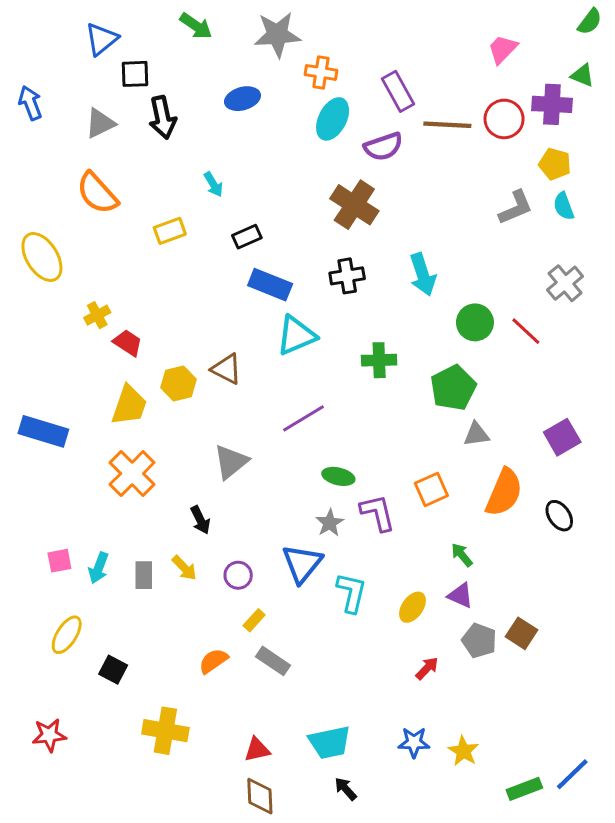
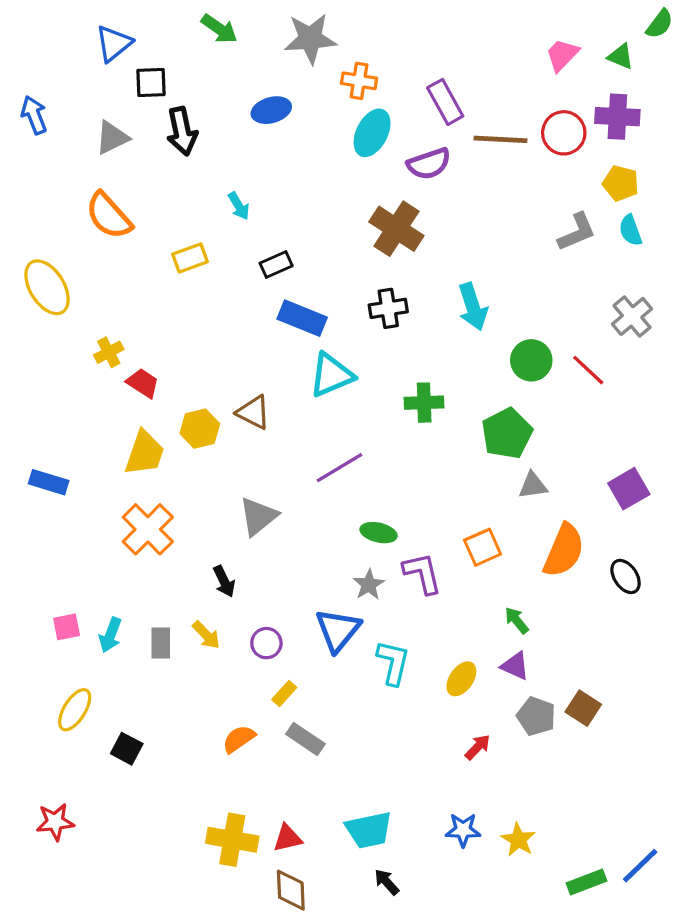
green triangle: (582, 75) -> (621, 56), moved
blue rectangle: (43, 431) -> (49, 482), size x0.7
yellow cross: (165, 731) -> (232, 840), moved

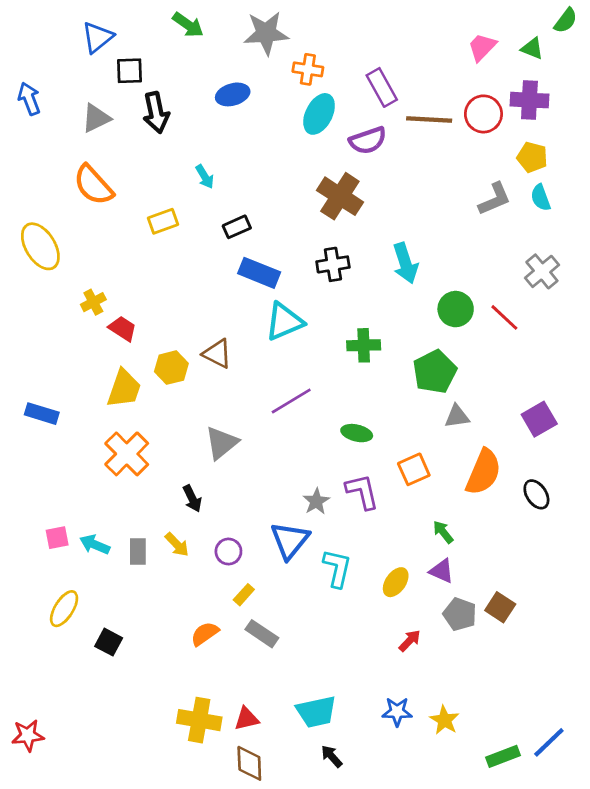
green ellipse: (379, 533) -> (357, 433), moved
cyan arrow: (110, 635) -> (95, 545), turned 92
red star: (55, 822) -> (28, 735), moved

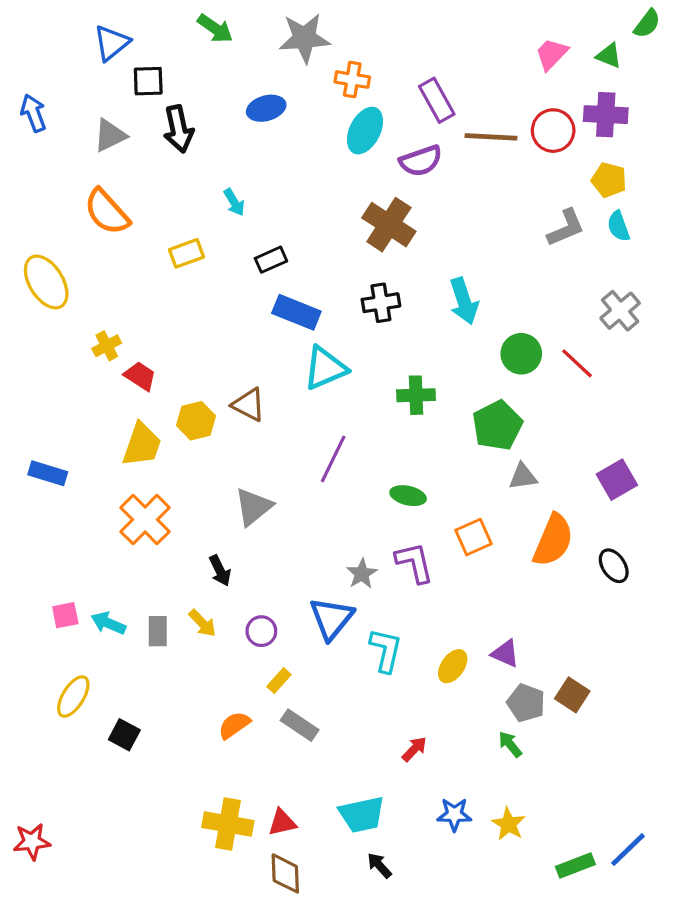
purple line: (291, 401) -> (333, 459), turned -33
green arrow: (443, 532) -> (510, 744), moved
red arrow: (410, 641) -> (414, 749), moved

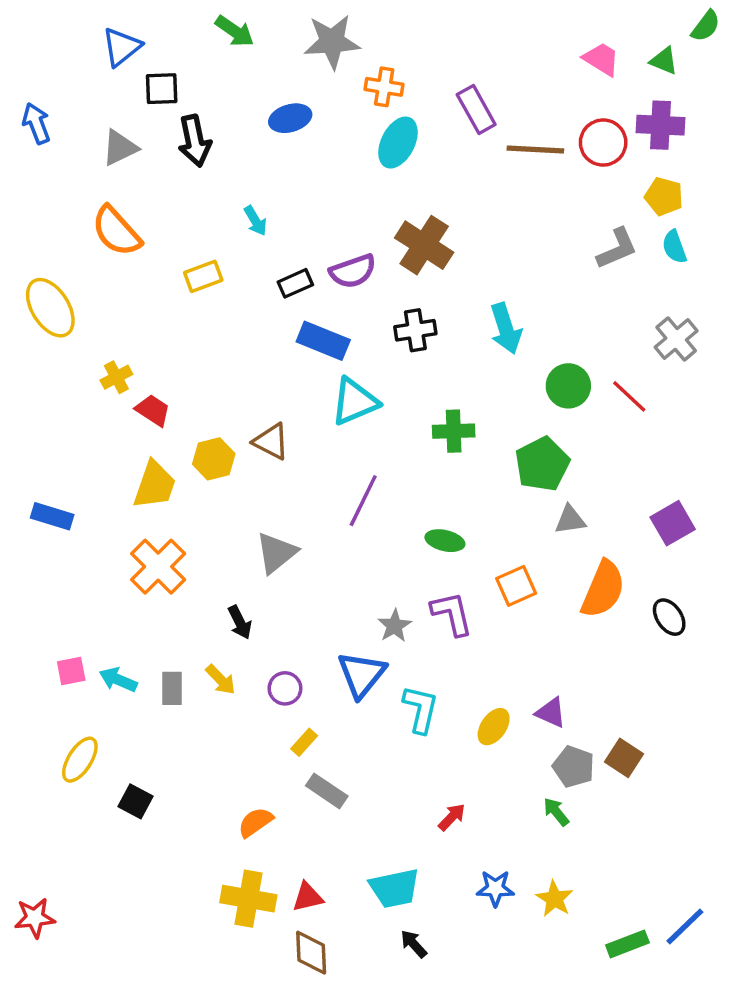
pink trapezoid: (552, 54) -> (601, 59), turned 78
purple semicircle: (421, 161) -> (353, 271), moved
orange semicircle: (234, 725) -> (255, 822), moved

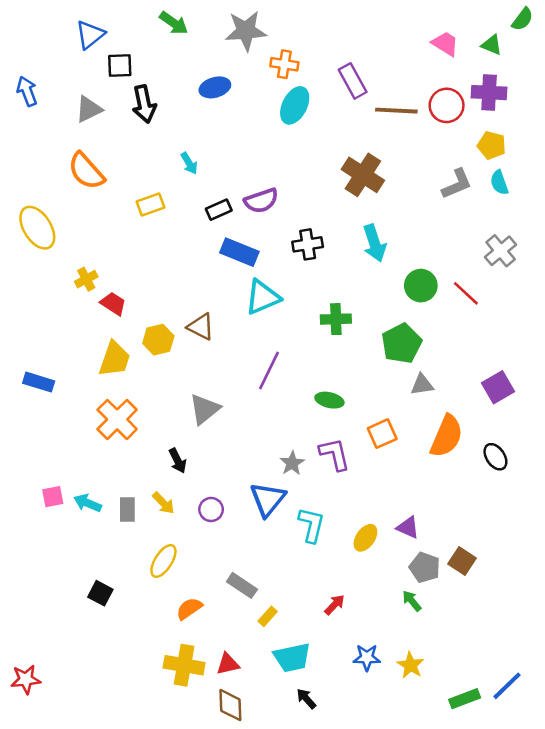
brown cross: (424, 245) -> (363, 175), moved
yellow rectangle: (304, 742) -> (268, 616), moved
yellow ellipse: (80, 760) -> (163, 561), moved

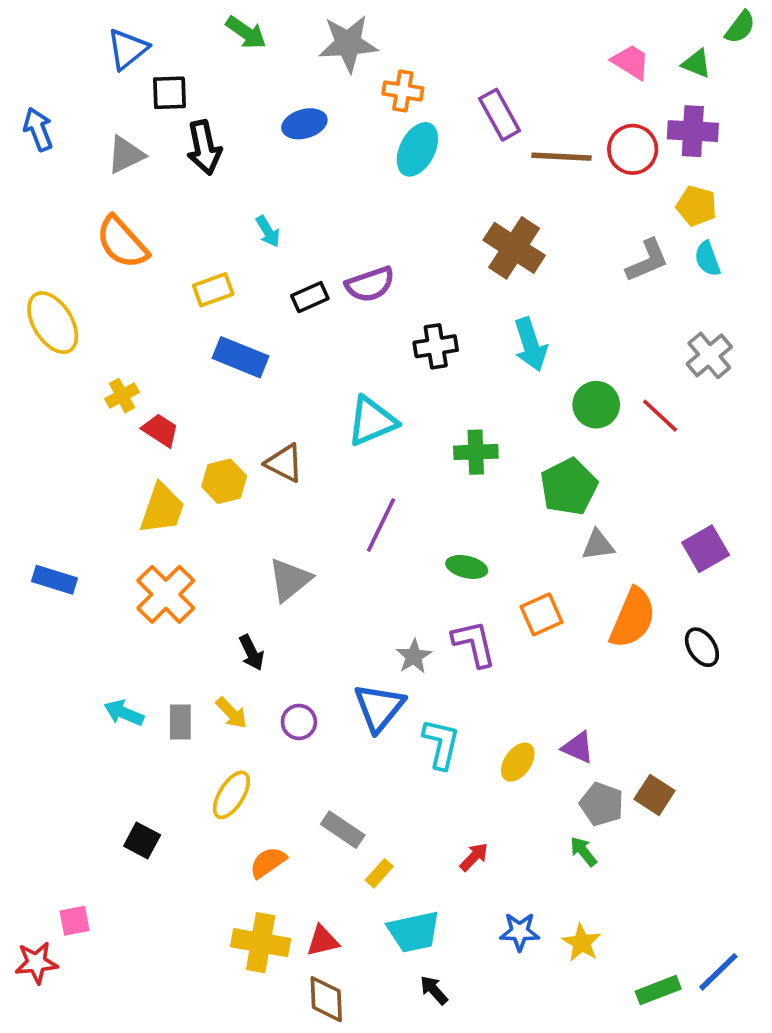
blue rectangle: (239, 252) -> (241, 357), moved
blue rectangle: (39, 382) -> (55, 580), moved
pink square: (53, 497) -> (75, 921), moved

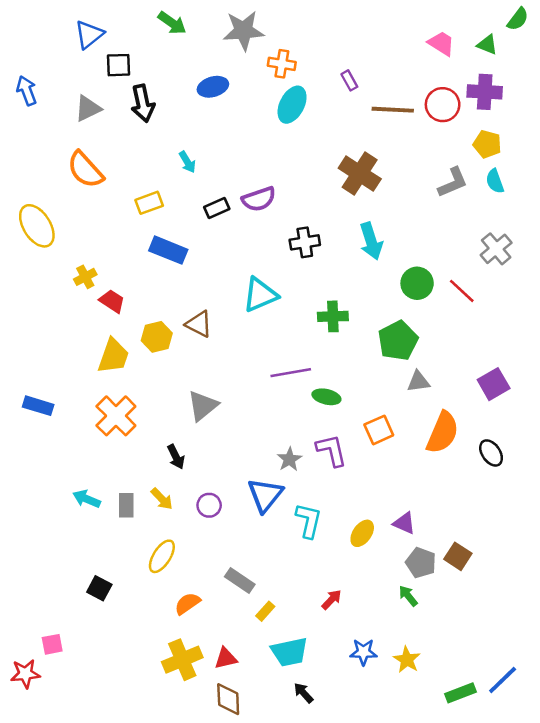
purple rectangle: (500, 115) -> (349, 80), size x0.6
purple line: (381, 525) -> (291, 373), moved, turned 54
yellow cross: (261, 943) -> (182, 660), turned -33

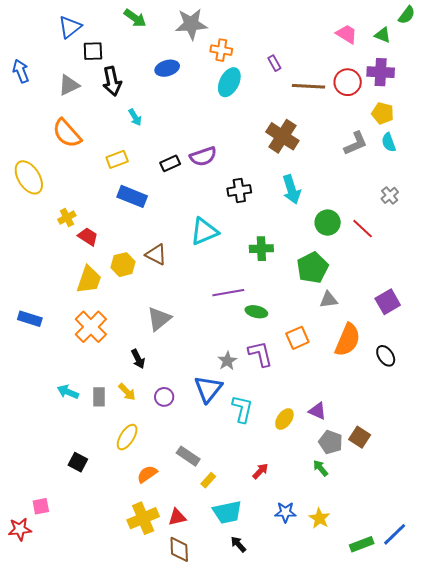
cyan arrow: (187, 162) -> (135, 117), moved
gray cross: (496, 249) -> (390, 195), size x0.7

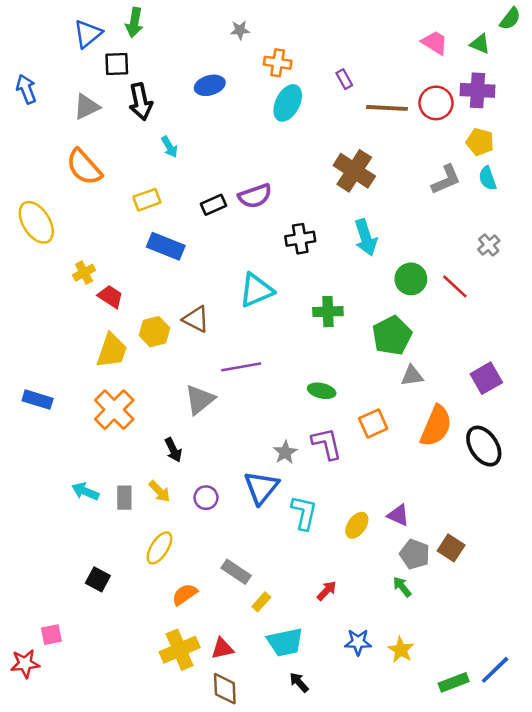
green arrow: (135, 18) -> (134, 22), moved, turned 65
gray star: (191, 24) -> (240, 30), size x0.5
purple line: (228, 293) -> (241, 367), moved
black ellipse: (386, 356) -> (484, 446), size x1.5

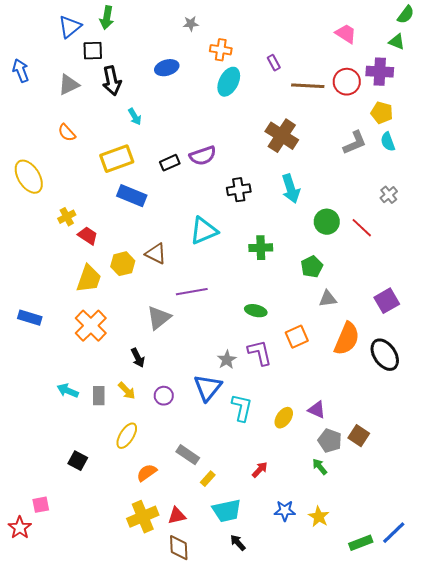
green triangle: (480, 44) -> (397, 42), moved
orange semicircle: (84, 167) -> (67, 133), size x0.6
yellow rectangle: (147, 200) -> (117, 159), size x1.5
green pentagon: (392, 335) -> (312, 267), size x0.7
red star: (25, 664) -> (20, 528), turned -30

